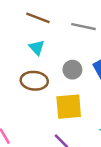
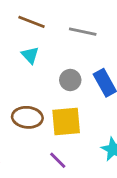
brown ellipse: (34, 81) -> (27, 117), moved

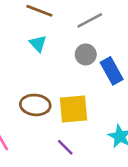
gray line: (83, 32) -> (90, 20), turned -40
gray circle: (70, 80) -> (86, 54), moved

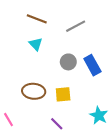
gray circle: (86, 54) -> (68, 62), moved
yellow square: (73, 109) -> (63, 94), size x0.7

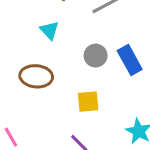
brown ellipse: (34, 91) -> (36, 76), moved

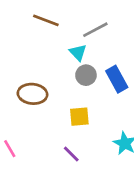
cyan triangle: (50, 30) -> (78, 52), moved

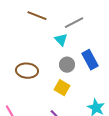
gray circle: (86, 75) -> (67, 65), moved
yellow square: (79, 117) -> (62, 88), turned 35

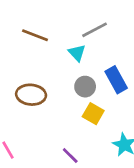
brown line: (37, 16) -> (35, 35), moved
yellow square: (62, 88) -> (93, 114), moved

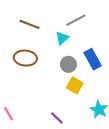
cyan triangle: (77, 53) -> (62, 38), turned 32
brown ellipse: (31, 95) -> (25, 58), moved

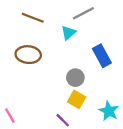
gray circle: (68, 64) -> (75, 78), moved
yellow square: (75, 85) -> (77, 99), moved

